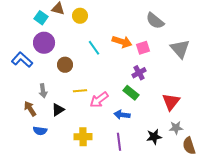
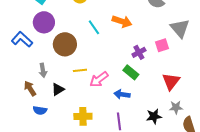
pink square: (143, 48) -> (162, 45), moved
brown circle: (65, 65) -> (65, 44), size x1.5

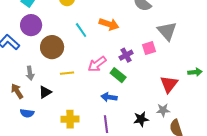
pink arrow: (99, 79) -> (97, 64), moved
red triangle: (171, 81) -> (169, 84), moved

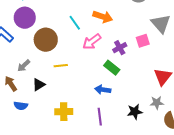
pink arrow: (97, 64) -> (92, 42), moved
gray arrow: (30, 73) -> (24, 66), turned 56

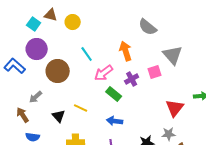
orange arrow: (103, 17) -> (126, 51), moved, turned -126
yellow line: (61, 66) -> (81, 108), moved, turned 32
green rectangle: (112, 68) -> (114, 94), moved
black triangle: (39, 85) -> (59, 116), moved, turned -40

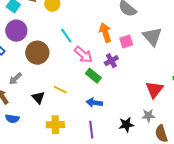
pink square: (155, 72) -> (126, 42), moved
pink arrow: (104, 73) -> (83, 55), turned -102

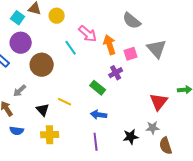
pink arrow: (83, 55) -> (88, 34), moved
yellow cross: (55, 125) -> (50, 135), moved

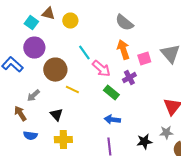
gray semicircle: (132, 21) -> (124, 23), moved
pink arrow: (88, 34) -> (101, 69), moved
yellow line: (65, 102) -> (72, 90), moved

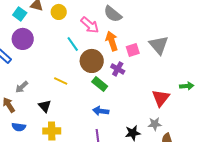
pink arrow: (101, 69) -> (90, 25), moved
brown circle: (55, 70) -> (92, 61), moved
purple cross: (129, 78) -> (118, 69), turned -32

